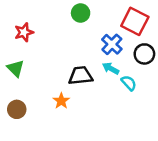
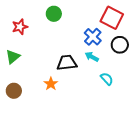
green circle: (81, 13) -> (54, 14), moved
green triangle: (16, 68) -> (13, 57), turned 35
cyan semicircle: (129, 83) -> (107, 79), moved

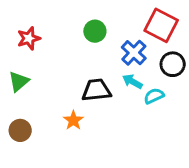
green circle: (54, 14) -> (95, 31), moved
cyan semicircle: (107, 79) -> (154, 96), moved, turned -72

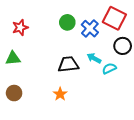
blue cross: (134, 53) -> (90, 29), moved
green triangle: (19, 81) -> (13, 58), turned 35
orange star: (73, 120) -> (60, 94), moved

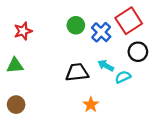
red square: (114, 18) -> (129, 21), turned 30
orange star: (60, 94) -> (91, 105), moved

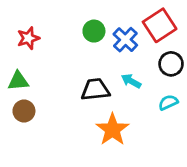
cyan semicircle: (123, 77) -> (168, 102), moved
brown circle: (16, 105) -> (24, 111), moved
orange star: (91, 105) -> (112, 130), size x1.6

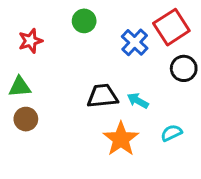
green circle: (94, 31) -> (84, 21), moved
cyan arrow: (131, 81) -> (138, 101), moved
cyan semicircle: (168, 102) -> (171, 133), moved

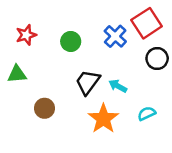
green circle: (84, 21) -> (71, 41), moved
black trapezoid: (102, 96) -> (88, 82), turned -48
brown circle: (26, 119) -> (45, 108), moved

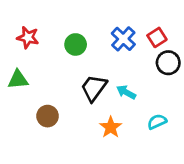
red square: (147, 23) -> (157, 37), moved, size x0.6
red star: (26, 35) -> (28, 37), turned 30
orange star: (103, 119) -> (111, 127), size x0.7

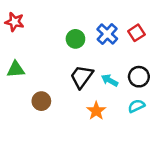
red star: (28, 37) -> (15, 22), moved
green circle: (76, 44) -> (75, 39), moved
black circle: (168, 63) -> (139, 77), moved

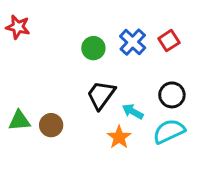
green triangle: (16, 69) -> (19, 121), moved
cyan arrow: (110, 80) -> (133, 112), moved
cyan semicircle: (136, 106) -> (169, 131), size x1.5

